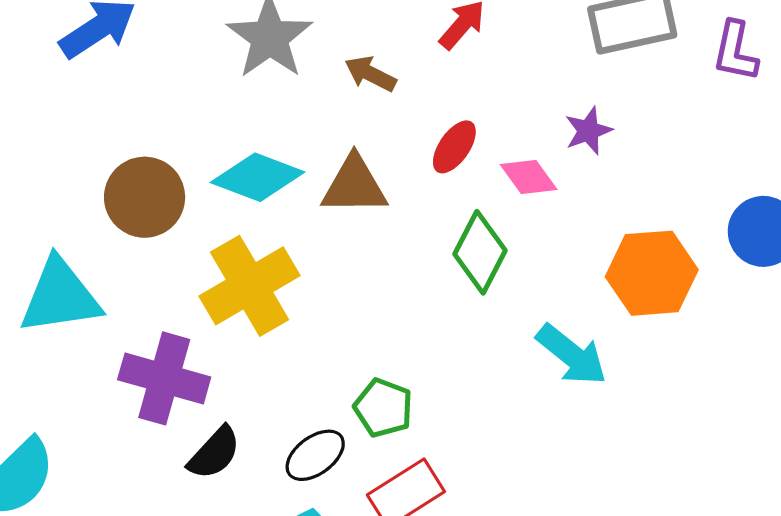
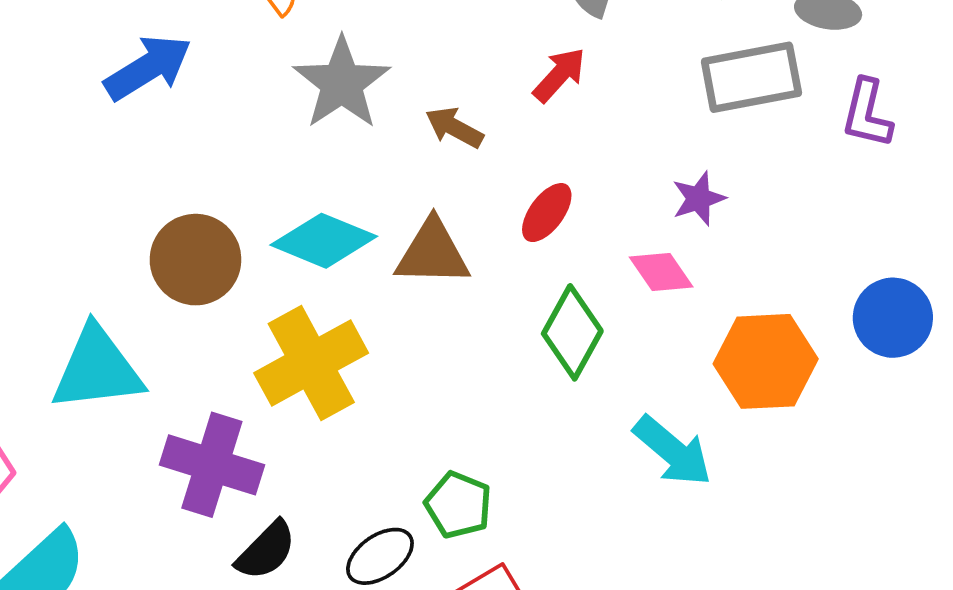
pink diamond: (529, 177) -> (661, 272), moved

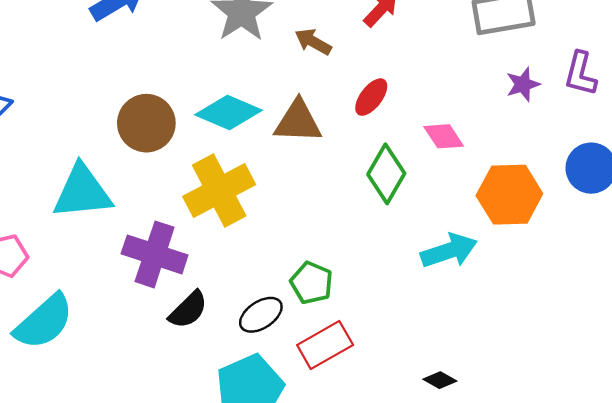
purple L-shape: (867, 114) -> (581, 74), moved
purple star: (699, 199) -> (523, 84), moved
cyan arrow: (673, 451) -> (449, 251), turned -60

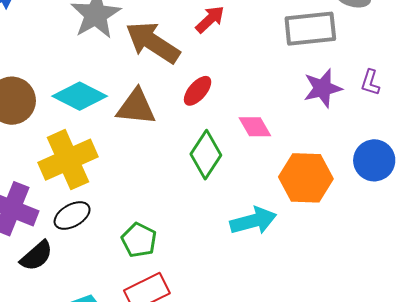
brown arrow: (313, 42) -> (153, 42), size x1.8
purple L-shape: (581, 74) -> (370, 82), size x0.7
purple star: (523, 84) -> (323, 88), size x1.4
black ellipse: (261, 315) -> (72, 215), moved

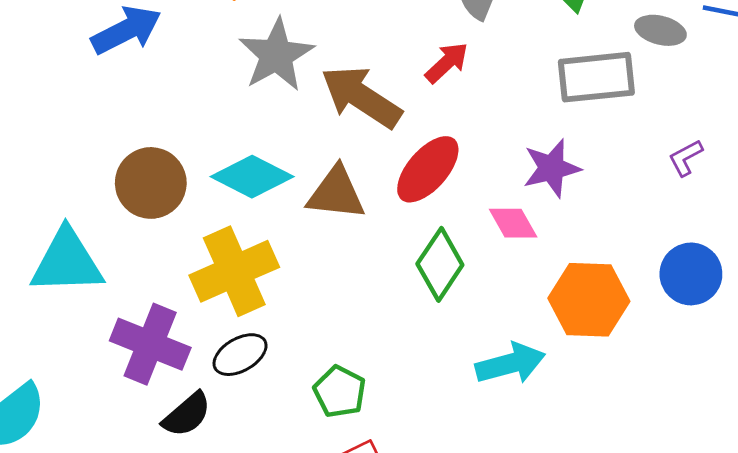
purple L-shape: (370, 82) -> (686, 158), turned 44
purple star: (323, 88) -> (552, 168), moved
red ellipse: (198, 91) -> (428, 169), size x1.5

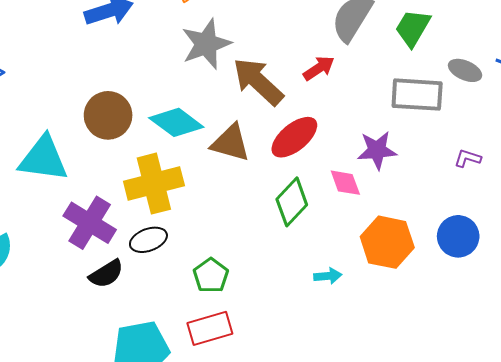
purple L-shape: (686, 158) -> (468, 158), turned 36
cyan arrow: (510, 364) -> (328, 276), size x0.6

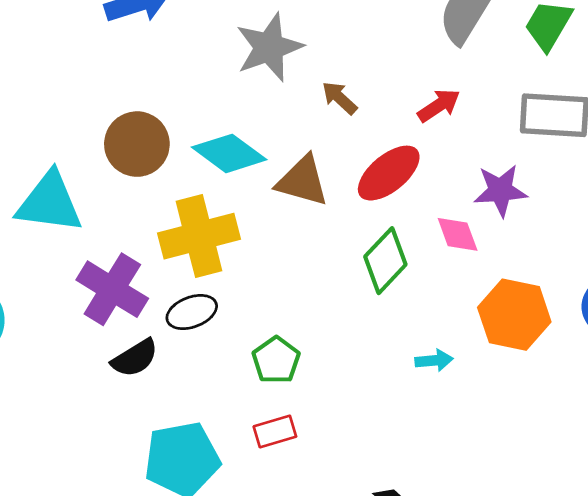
red arrow: (319, 68) -> (439, 105), moved
brown arrow: (258, 81) -> (339, 98), size x0.5
red rectangle: (210, 328) -> (275, 432), size x0.7

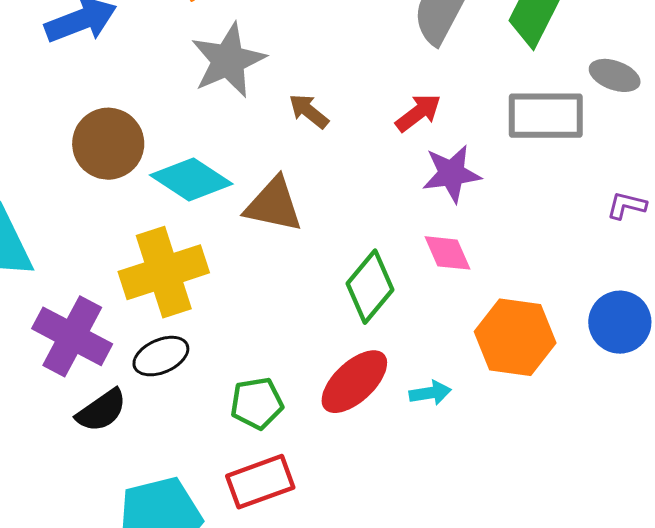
brown circle: (137, 144) -> (108, 144), moved
red ellipse: (389, 173) -> (354, 382), moved
purple star: (500, 191) -> (452, 174), moved
green pentagon: (276, 360) -> (257, 403), turned 30
red rectangle: (275, 432) -> (260, 482), size x1.4

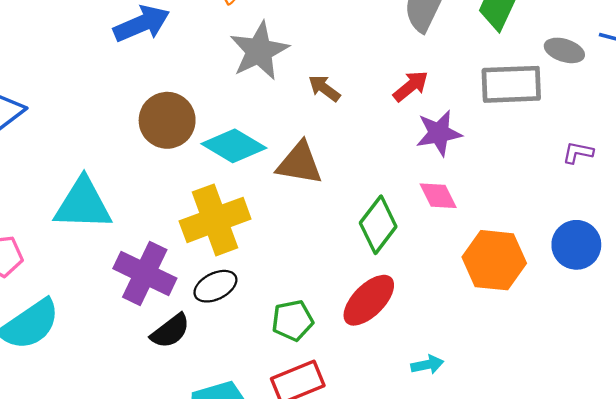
cyan arrow: (430, 393) -> (427, 365), moved

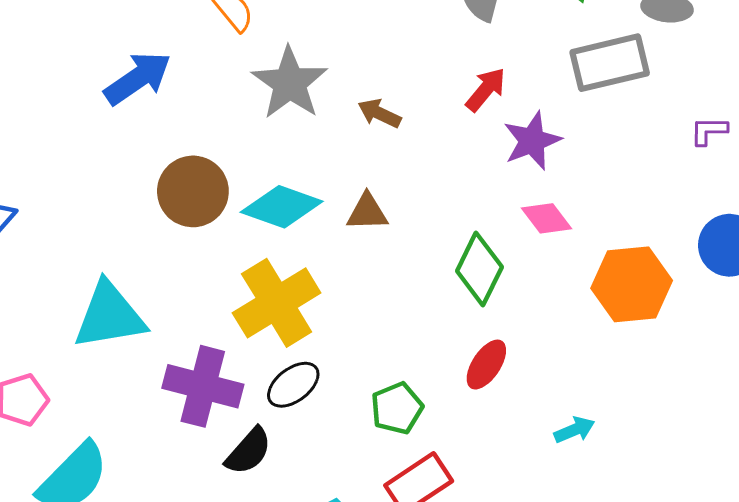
brown triangle: (300, 163) -> (367, 212), size x0.7
red ellipse: (369, 300) -> (486, 365), size x0.7

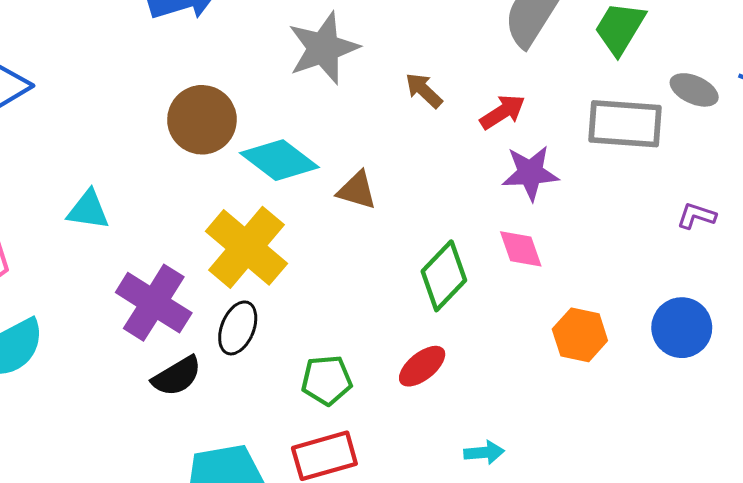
brown arrow: (379, 113) -> (424, 90), moved
orange hexagon: (632, 284) -> (580, 335), size x0.7
yellow cross: (277, 303) -> (246, 247), turned -36
cyan triangle: (109, 316) -> (88, 210), size x0.6
black ellipse: (293, 385) -> (238, 328), turned -48

